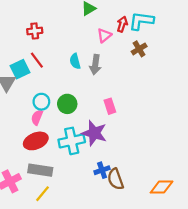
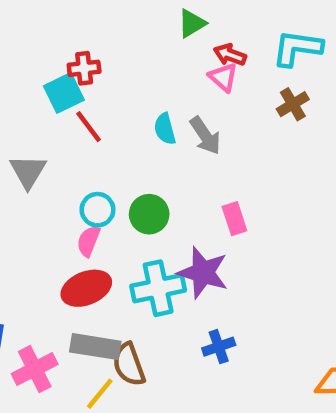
red arrow: (122, 24) -> (230, 55), moved, turned -88
pink triangle: (104, 35) -> (223, 77), turned -40
gray arrow: (95, 65) -> (205, 136), turned -42
cyan square: (20, 69) -> (64, 93), moved
brown semicircle: (115, 179) -> (129, 365), moved

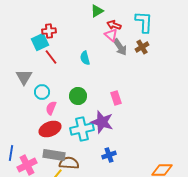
cyan L-shape: (297, 48) -> (144, 22), turned 85
gray arrow: (205, 136) -> (120, 47), moved
cyan circle: (98, 210) -> (42, 92), moved
brown semicircle: (129, 365) -> (69, 163), turned 114

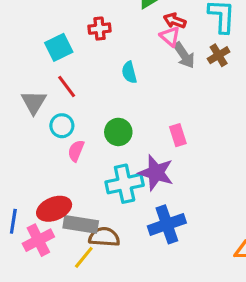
red cross: (49, 31) -> (99, 29), moved
red line: (51, 57) -> (67, 87), moved
red ellipse: (50, 129) -> (54, 209), moved
blue cross: (109, 155) -> (167, 224), size x1.6

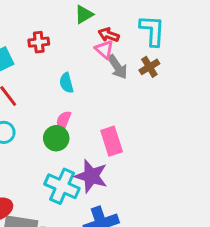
pink rectangle: (178, 135) -> (112, 141), size x1.4
pink semicircle: (76, 151) -> (63, 121), moved
cyan cross: (125, 184) -> (62, 186), turned 36

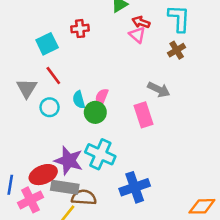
gray arrow: (117, 67) -> (159, 89), moved, turned -30
cyan semicircle: (66, 83) -> (79, 100), moved
purple star: (91, 176) -> (69, 161), moved

